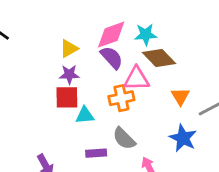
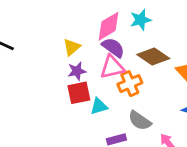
brown diamond: (159, 58) -> (153, 56), moved
pink triangle: (137, 79) -> (112, 67), moved

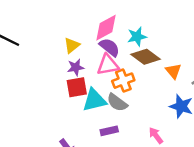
cyan star: (141, 20) -> (137, 37), moved
cyan triangle: (99, 106) -> (94, 100), size x1.5
gray semicircle: (140, 121) -> (117, 102), moved

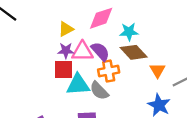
purple semicircle: (109, 47) -> (100, 51), moved
pink triangle: (108, 65) -> (82, 52), moved

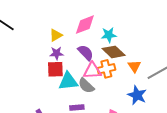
pink triangle: (82, 52) -> (92, 71), moved
orange cross: (109, 71) -> (106, 69), moved

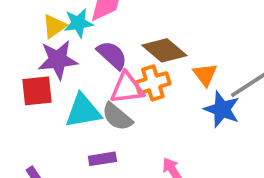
cyan star: (109, 35) -> (78, 23), moved
purple star: (57, 53) -> (58, 60), size x1.5
red square: (55, 69) -> (37, 91), moved
blue star: (137, 95) -> (222, 109), moved

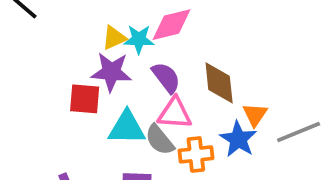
brown diamond: (164, 50) -> (219, 83), turned 33
orange cross: (153, 83) -> (196, 154), moved
blue star: (222, 109) -> (238, 139), moved

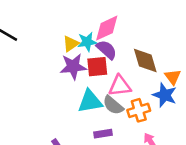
purple semicircle: (166, 78) -> (107, 50), moved
red square: (85, 99) -> (97, 67), moved

